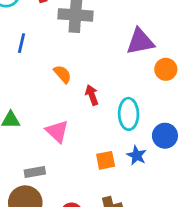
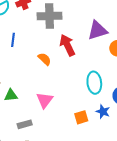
red arrow: (92, 95) -> (67, 45), moved, size x1.5
pink triangle: (57, 131) -> (45, 100), turned 30
gray rectangle: (35, 172) -> (25, 124), moved

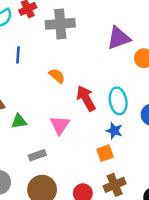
red arrow: (67, 45) -> (86, 98), moved
blue star: (103, 112) -> (114, 131), moved
orange square: (81, 117) -> (105, 153), moved

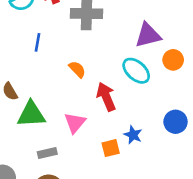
cyan ellipse: (118, 101) -> (136, 71), moved, turned -45
green triangle: (19, 121) -> (31, 114), size x1.6
orange square: (105, 153) -> (111, 148), moved

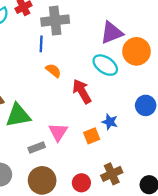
blue line: (38, 42) -> (41, 44), moved
orange circle: (173, 60) -> (136, 51), size x1.5
pink triangle: (75, 123) -> (58, 132), moved

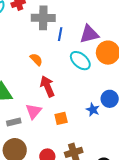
blue line: (41, 44) -> (60, 34), moved
red arrow: (82, 91) -> (47, 86), moved
blue star: (110, 122) -> (93, 110), moved

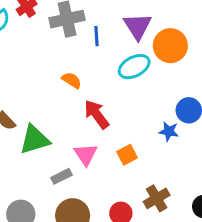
purple triangle: (89, 34) -> (138, 26), turned -35
cyan ellipse: (80, 61) -> (134, 67), turned -55

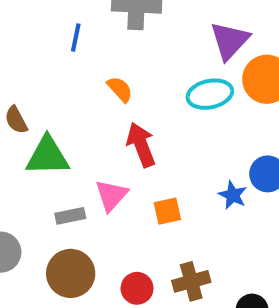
blue line: (96, 36) -> (76, 38), moved

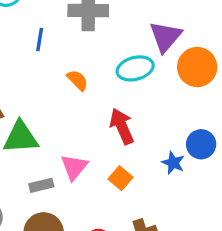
cyan ellipse: (210, 94) -> (135, 68), moved
red arrow: (141, 145) -> (122, 126), moved
orange square: (167, 211) -> (120, 178), turned -35

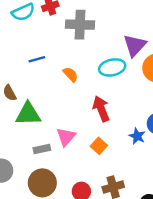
blue line: (40, 39) -> (37, 59), moved, turned 63

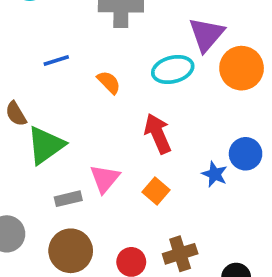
green triangle: (28, 114) -> (46, 145), turned -32

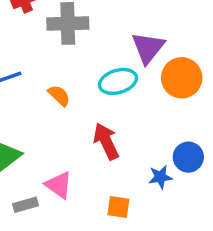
blue star: (215, 174) -> (160, 177), turned -30
pink triangle: (105, 179) -> (59, 185), turned -32
orange square: (156, 191) -> (118, 207), moved, turned -30

